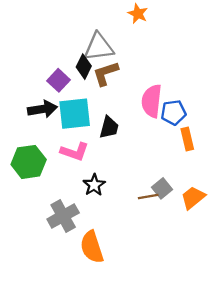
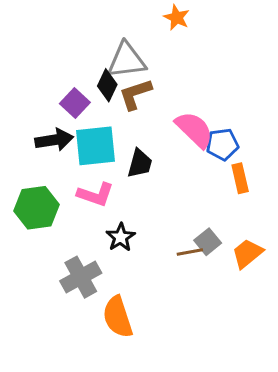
pink semicircle: (152, 101) -> (194, 130), turned 128

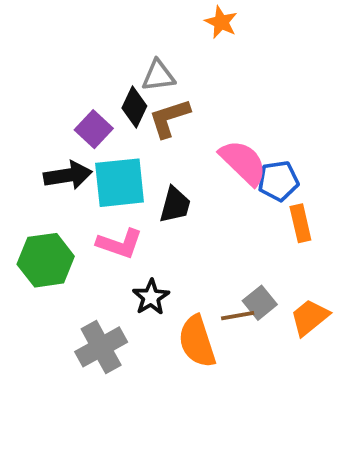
gray triangle: (126, 60) -> (158, 76), size x0.7
orange semicircle: (118, 317) -> (197, 341), moved

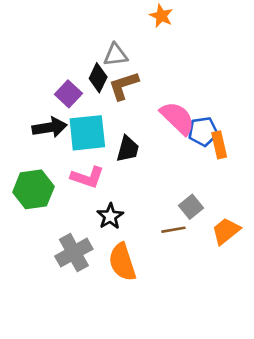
orange rectangle: (300, 223) -> (219, 145), moved
gray square: (260, 303) -> (191, 207), moved
orange semicircle: (197, 341) -> (122, 262), moved

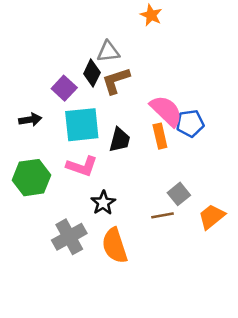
black arrow: (50, 127) -> (30, 120), moved, size x0.7
orange rectangle: (219, 145) -> (160, 136), moved

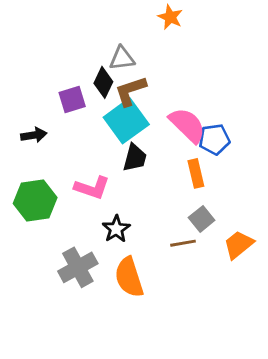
purple square: (64, 88) -> (72, 100), turned 30
cyan square: (82, 125) -> (126, 121), moved, turned -30
orange rectangle: (160, 136) -> (196, 173), moved

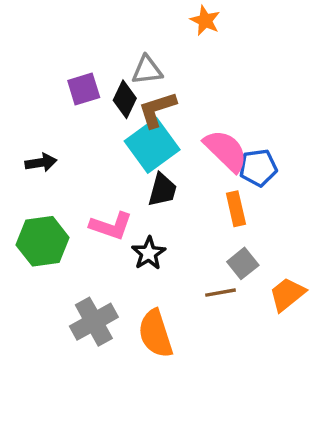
purple square: (72, 100) -> (84, 89), moved
black star: (116, 229) -> (149, 253), moved

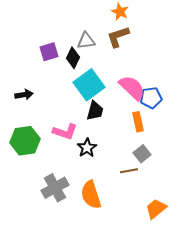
brown L-shape: (157, 109) -> (118, 37), moved
orange trapezoid: (287, 294) -> (156, 209), moved

